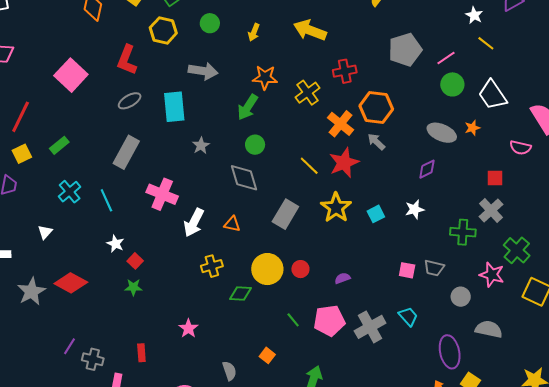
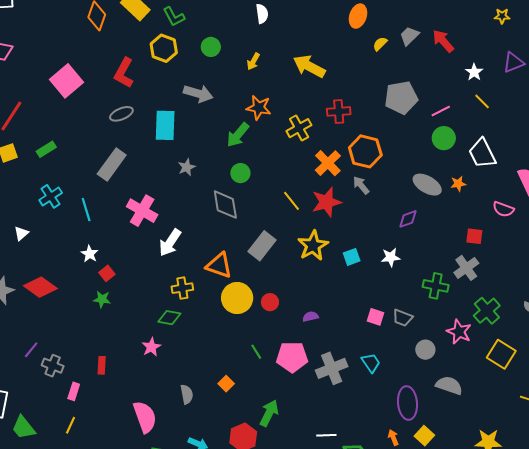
orange triangle: (232, 224) -> (219, 265), moved, size x1.6
green diamond: (240, 294) -> (169, 318), moved

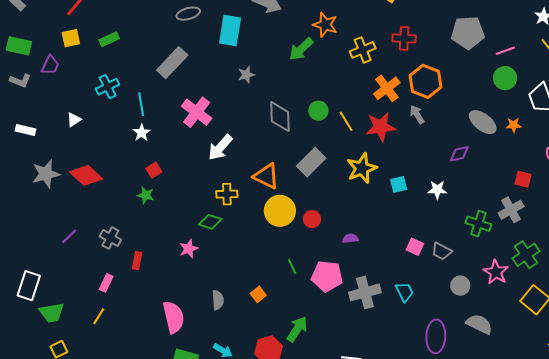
green circle: (240, 173) -> (318, 111), moved
white star: (90, 254) -> (142, 133), moved
gray cross: (53, 366) -> (110, 238), moved
green trapezoid: (23, 428) -> (52, 313), turned -68

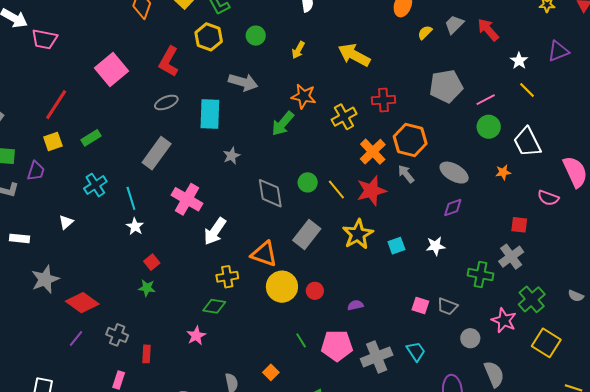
gray ellipse: (483, 122) -> (454, 173), moved
red diamond: (86, 175) -> (82, 303), moved
gray semicircle: (479, 324) -> (494, 374), turned 48

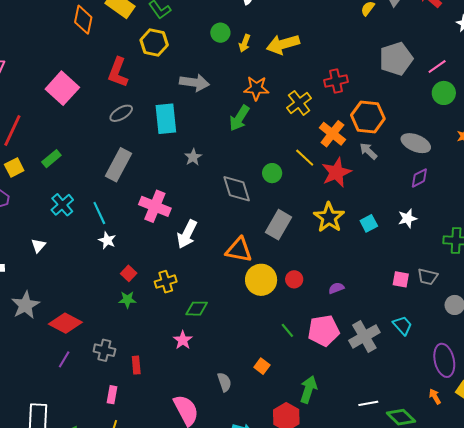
green circle: (256, 36) -> (220, 33), moved
yellow arrow: (354, 55) -> (283, 44), moved, turned -36
yellow line: (336, 189) -> (305, 158), moved
yellow cross: (227, 277) -> (166, 282), moved

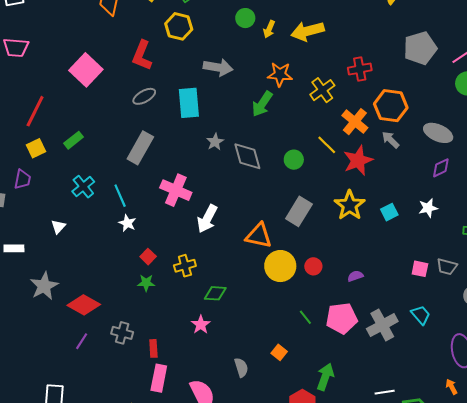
gray diamond: (237, 189) -> (247, 156), moved
pink rectangle: (112, 395) -> (159, 378), moved, size x1.5

